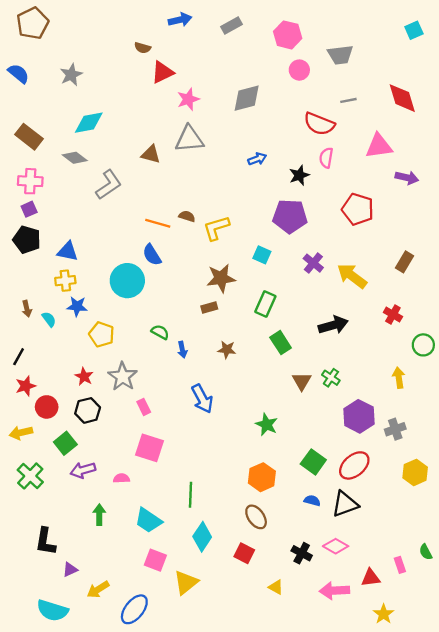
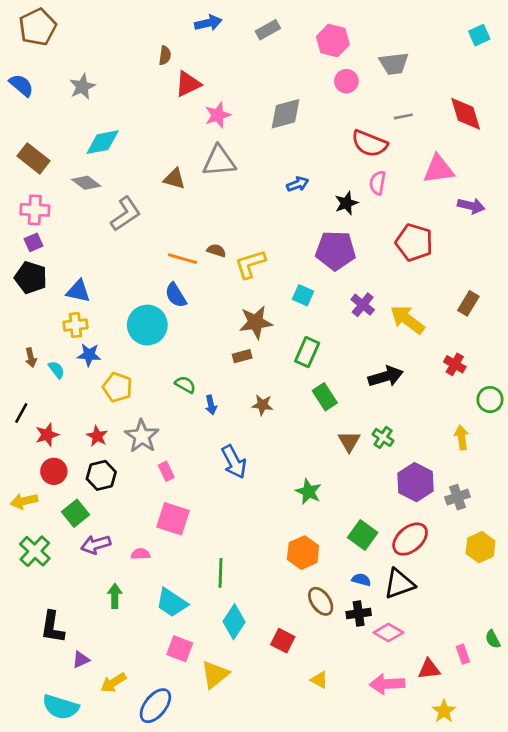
brown semicircle: (143, 48) -> (165, 55), turned -98
red star: (26, 386) -> (47, 435), moved
brown ellipse: (256, 517) -> (321, 601), moved
black cross: (302, 553) -> (359, 614), moved, turned -36

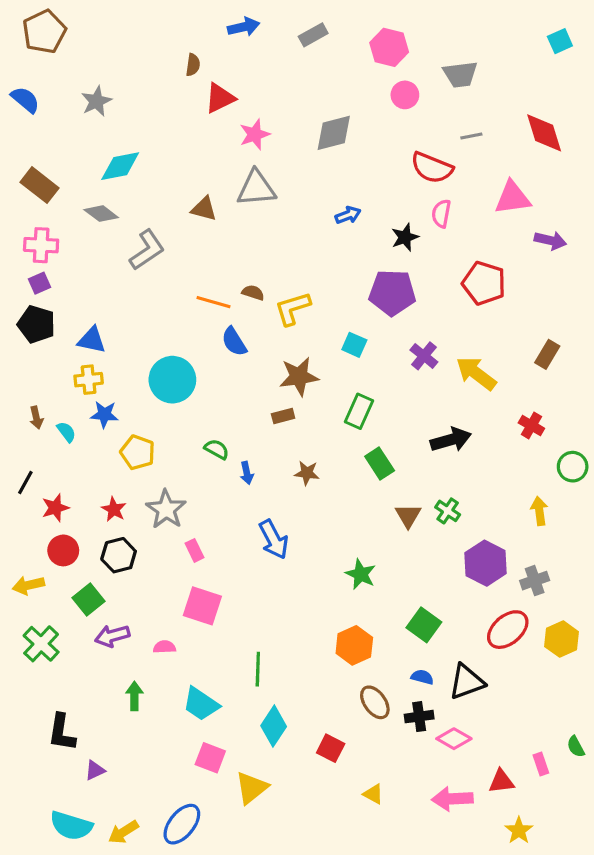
blue semicircle: (176, 295) -> (234, 342), moved
red ellipse: (410, 539) -> (508, 630), moved
yellow arrow: (113, 683) -> (123, 832), moved

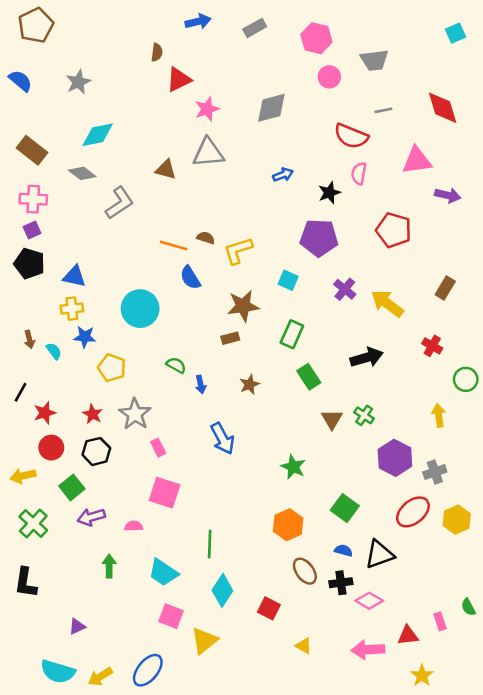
brown star: (307, 473) -> (250, 384), turned -30
black L-shape: (62, 732) -> (26, 583), moved

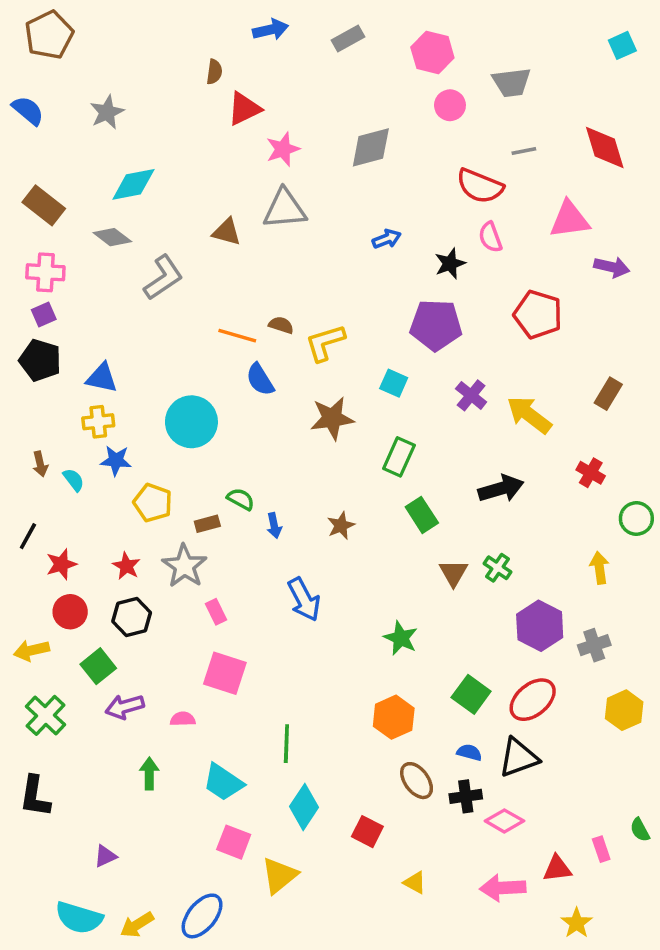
pink semicircle: (359, 173) -> (490, 237), turned -30
brown rectangle: (230, 338) -> (207, 524), moved
red ellipse: (413, 512) -> (533, 700), moved

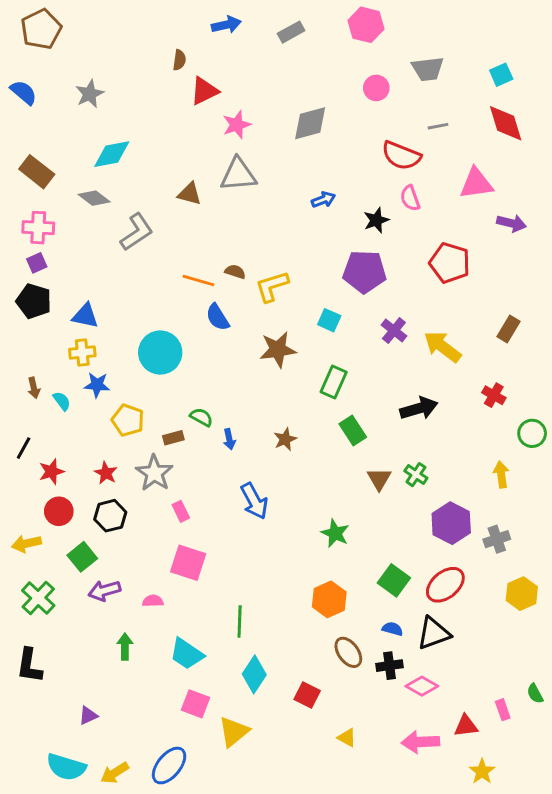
cyan square: (622, 45) -> (501, 75), moved
pink hexagon: (432, 52) -> (366, 25), moved

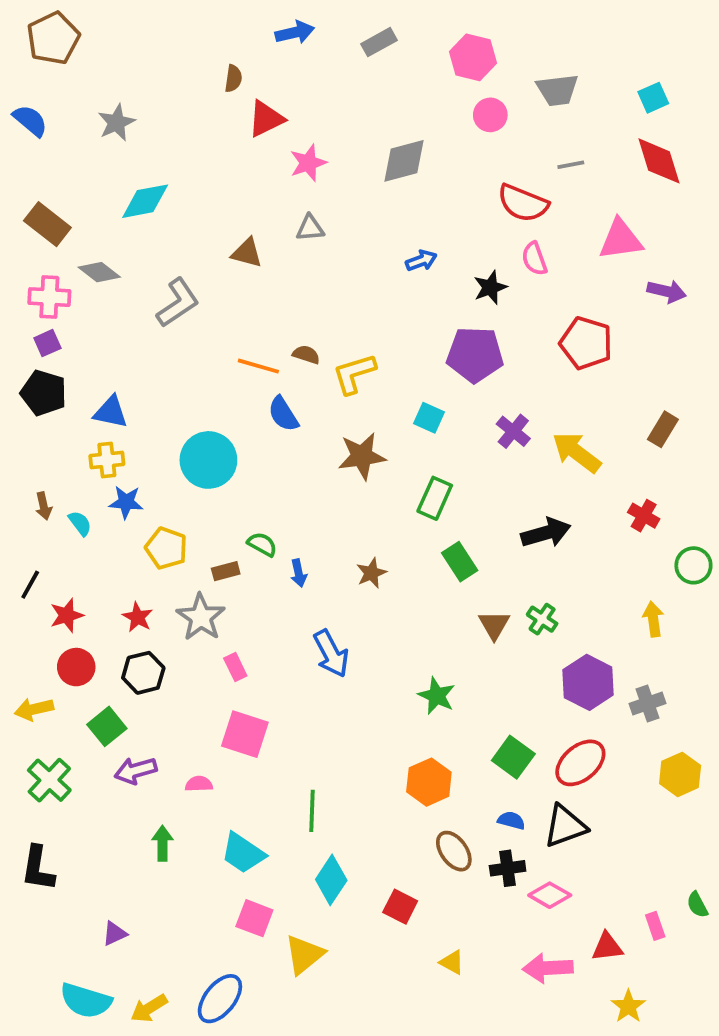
pink hexagon: (366, 25) -> (473, 57), moved
gray triangle: (238, 175) -> (310, 228), size x0.6
gray diamond: (94, 198) -> (99, 272), moved

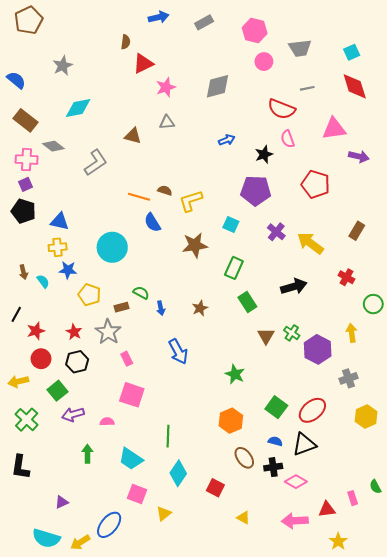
blue semicircle: (30, 121) -> (16, 80), moved
purple hexagon: (588, 682) -> (318, 349), moved
yellow triangle: (304, 955) -> (164, 514), size x0.7
blue ellipse: (220, 999) -> (109, 525), moved

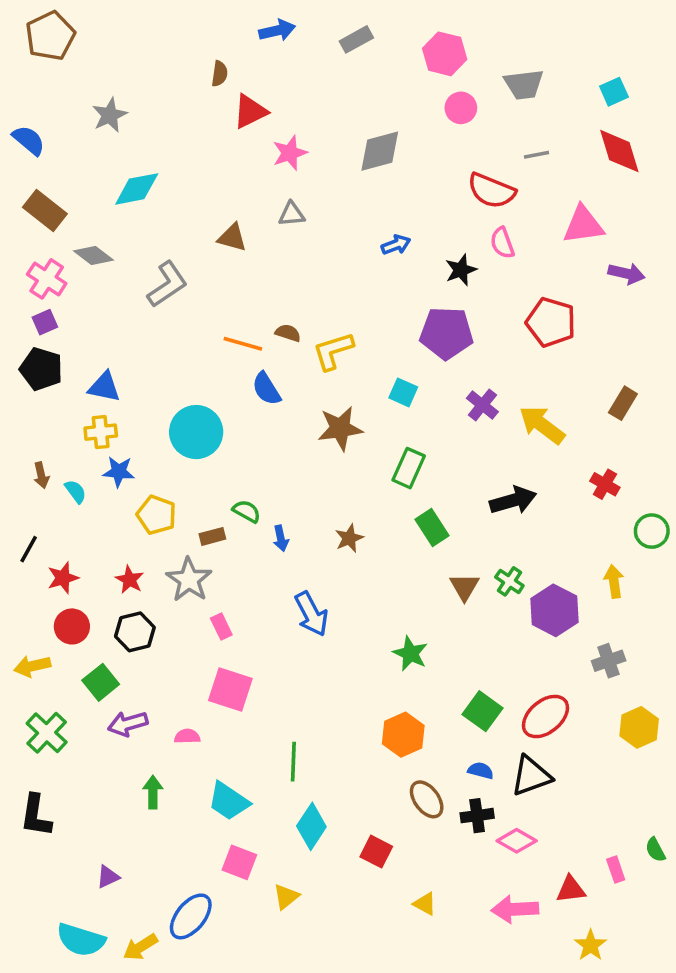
pink cross: (27, 160) -> (47, 279), turned 30

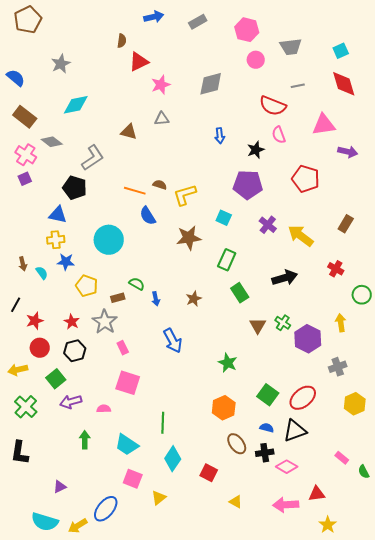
blue arrow: (396, 245) -> (220, 136), turned 105
black pentagon: (41, 369) -> (75, 188), moved
pink rectangle: (616, 870) -> (342, 458), moved, turned -32

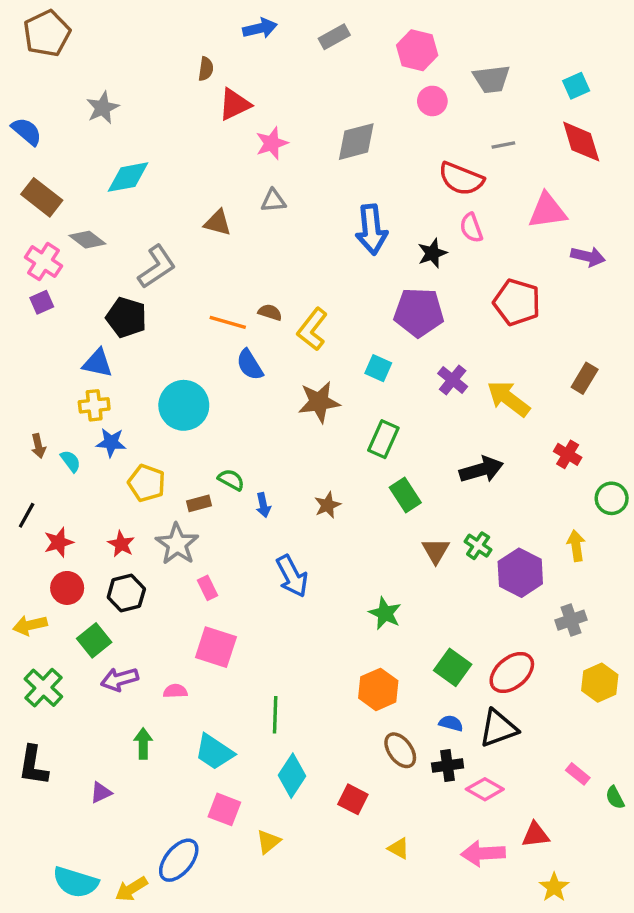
blue arrow: (220, 136) -> (371, 229), size x1.8
yellow L-shape: (185, 195) -> (312, 329), turned -35
purple triangle: (60, 487) -> (101, 793), moved

